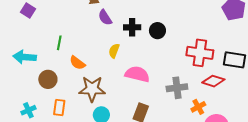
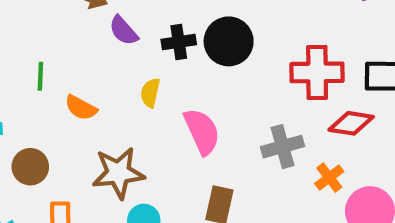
black circle: (157, 31) -> (229, 41), size x1.5
green line: (59, 43) -> (40, 76), moved
orange semicircle: (77, 63) -> (81, 108), moved
pink semicircle: (137, 74) -> (202, 131), turned 60

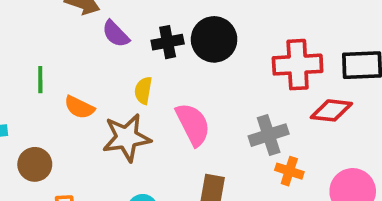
brown star: (118, 173) -> (127, 138), moved
orange cross: (329, 178) -> (289, 171), moved, turned -32

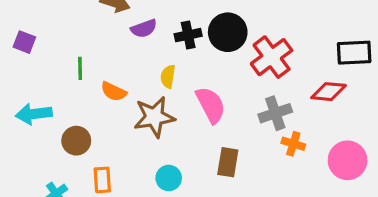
purple semicircle: (116, 34) -> (144, 29), turned -65
red cross: (298, 65) -> (272, 57), moved, turned -33

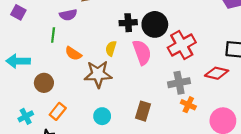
purple semicircle: (144, 29) -> (68, 15), moved
pink semicircle: (211, 105) -> (142, 52), moved
orange rectangle: (102, 180) -> (58, 111), turned 35

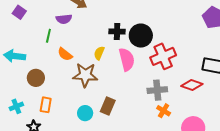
orange rectangle: (58, 111) -> (46, 105), turned -35
brown rectangle: (143, 111) -> (108, 106), moved

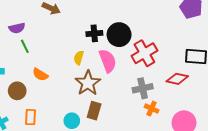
purple semicircle: (64, 19) -> (17, 28), moved
green line: (48, 36) -> (25, 46), turned -32
orange semicircle: (65, 54) -> (40, 75), moved
brown star: (85, 75) -> (88, 83), moved, turned -30

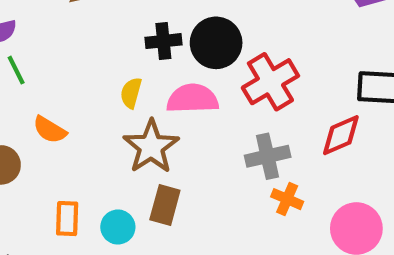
pink semicircle: (108, 61) -> (193, 99), turned -70
red diamond: (177, 79) -> (341, 135), turned -35
orange rectangle: (30, 117) -> (67, 219), moved

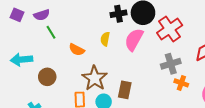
pink semicircle: (193, 99) -> (134, 40), turned -55
orange semicircle: (50, 130) -> (77, 50), moved
brown star: (151, 147) -> (95, 78), moved

